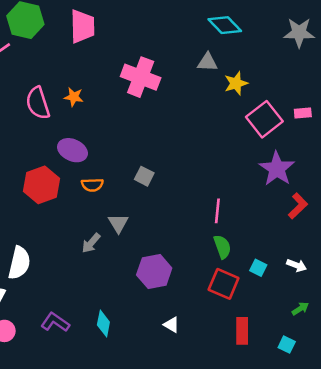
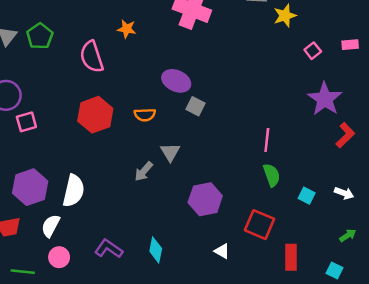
pink semicircle: (38, 103) -> (92, 57), moved
pink square: (264, 119) -> (313, 51), size x0.5
purple ellipse: (72, 150) -> (176, 81), moved
red square: (224, 284) -> (260, 225), moved

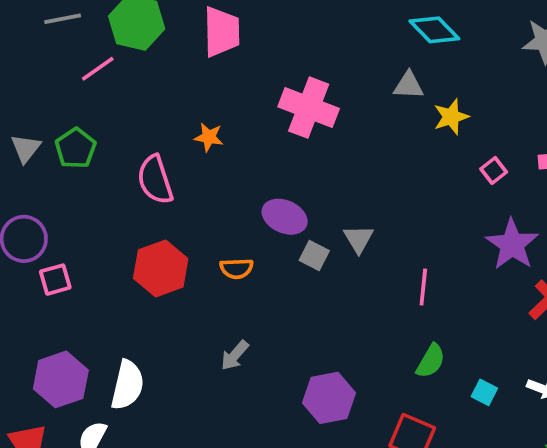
pink line: (267, 140) -> (423, 287), moved
gray triangle: (170, 152) -> (359, 239), moved
green semicircle: (272, 175) -> (431, 361), turned 50

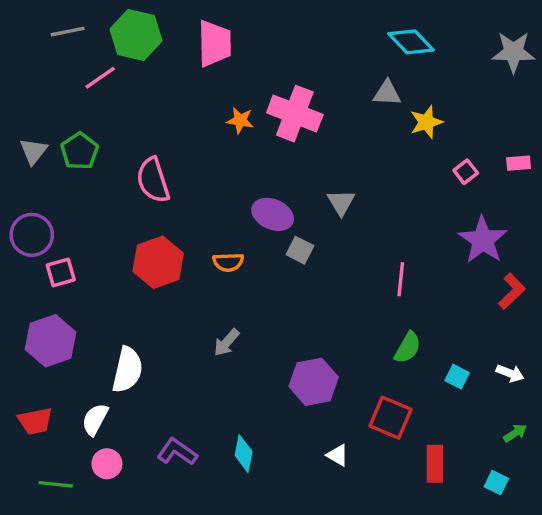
orange star: (209, 137) -> (240, 120), moved
gray triangle: (359, 239) -> (341, 202), moved
purple hexagon: (61, 379) -> (51, 341), moved

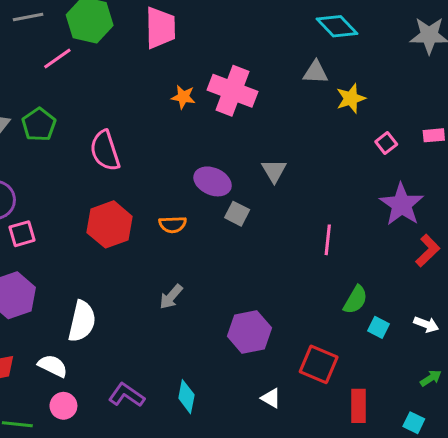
green semicircle: (408, 348) -> (355, 300), moved
white semicircle: (95, 419) -> (53, 366), turned 88

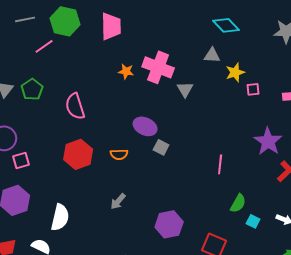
pink square: (386, 143) -> (253, 89), moved, turned 32
gray triangle: (274, 171) -> (185, 89), moved

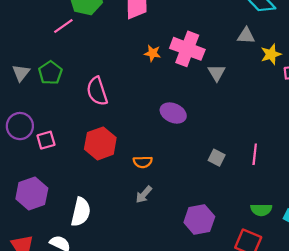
gray square: (161, 147) -> (217, 158), moved
orange semicircle: (119, 154) -> (143, 162), moved
pink square: (21, 160) -> (46, 140), moved
green semicircle: (238, 203) -> (261, 210), moved, turned 60

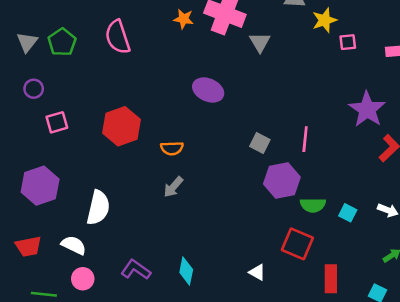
pink semicircle: (97, 91) -> (118, 37), moved
purple circle: (20, 126) -> (34, 89), moved, size x0.6
purple hexagon: (199, 220) -> (282, 181), moved

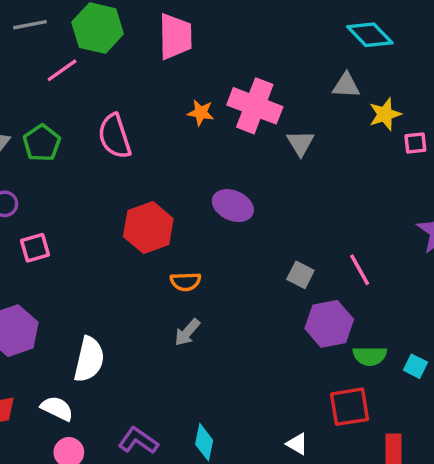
red hexagon: (122, 126) -> (148, 228), moved
pink line: (305, 139) -> (360, 270), turned -35
red square: (297, 244) -> (349, 407), turned -32

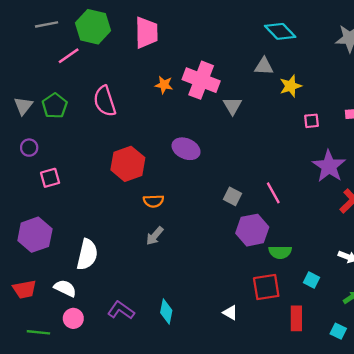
pink square: (415, 143) -> (312, 121), moved
cyan square: (415, 366) -> (312, 280), moved

